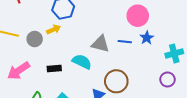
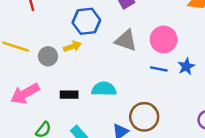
pink circle: (138, 16) -> (164, 39), moved
gray triangle: (100, 44) -> (126, 40), moved
cyan semicircle: (82, 62) -> (104, 89), turned -30

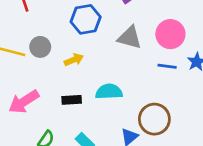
yellow arrow: (72, 47) -> (74, 60), moved
gray circle: (48, 56) -> (40, 47), moved

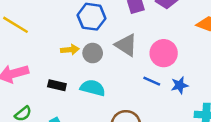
gray circle: (40, 47) -> (93, 53), moved

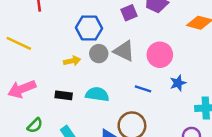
gray circle: (93, 53) -> (99, 54), moved
blue line: (152, 81) -> (143, 89), moved

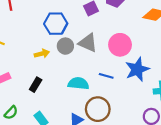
blue star: (178, 83) -> (137, 69), size x1.6
cyan semicircle: (97, 94) -> (78, 83), moved
black rectangle: (64, 95) -> (36, 85), turned -64

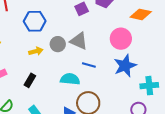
blue hexagon: (56, 24) -> (35, 21), moved
pink circle: (120, 45) -> (121, 39), moved
blue line: (106, 76) -> (89, 65), moved

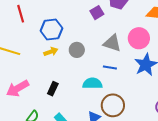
gray triangle: (79, 41) -> (112, 43), moved
yellow arrow: (36, 51) -> (51, 52), moved

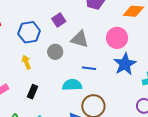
purple square: (97, 13) -> (59, 20), moved
gray triangle: (112, 43) -> (80, 39), moved
yellow arrow: (51, 52) -> (26, 62), moved, turned -88

